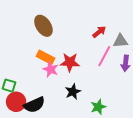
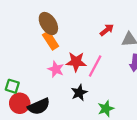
pink line: (104, 56) -> (95, 66), moved
orange rectangle: (45, 57) -> (51, 41), moved, turned 30

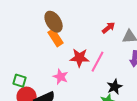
pink star: (56, 69) -> (61, 77), moved
black star: (79, 93) -> (115, 87), moved

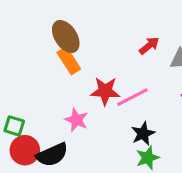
pink line: (98, 62) -> (132, 97), turned 35
black star: (115, 87) -> (143, 134), moved

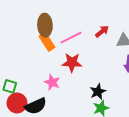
brown ellipse: (66, 37) -> (45, 25), turned 30
pink line: (132, 97) -> (71, 38), moved

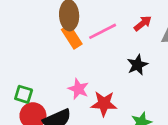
red star: (72, 63) -> (104, 104), moved
black star: (98, 92) -> (137, 65), moved

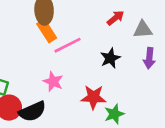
pink line: (103, 31) -> (67, 45), moved
red star: (104, 104) -> (93, 97), moved

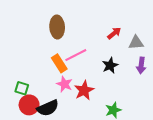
orange rectangle: (47, 31) -> (59, 63), moved
red star: (93, 97) -> (84, 90), moved, turned -30

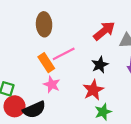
red arrow: (114, 33) -> (104, 31), size x1.5
red star: (84, 90) -> (93, 90), moved

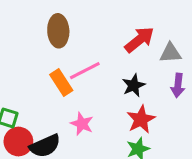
pink star: (52, 84) -> (82, 124), moved
red star: (93, 90) -> (141, 119), moved

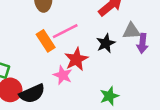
gray triangle: (170, 53) -> (131, 31), moved
red star: (141, 119) -> (76, 59), moved

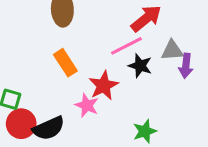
pink line: (65, 31) -> (126, 46), moved
black star: (106, 43) -> (140, 66), turned -30

